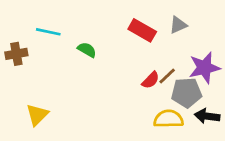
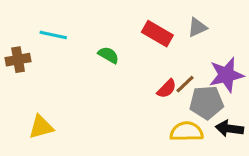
green semicircle: (87, 50) -> (108, 55), moved
yellow triangle: (37, 115) -> (41, 127), turned 30

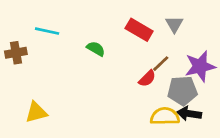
gray triangle: (197, 27) -> (174, 24), turned -36
brown line: (185, 84) -> (161, 64), moved
black arrow: (229, 129) -> (189, 114), moved

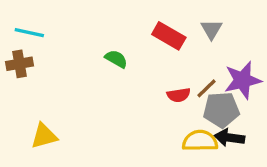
cyan line: (47, 31) -> (29, 33), moved
brown line: (161, 64) -> (207, 88), moved
red semicircle: (147, 78) -> (179, 95), turned 36

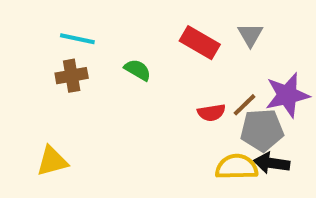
cyan line: (29, 33) -> (77, 39), moved
brown cross: (19, 64) -> (72, 76), moved

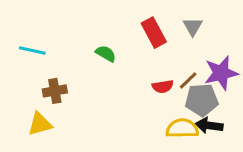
cyan line: (77, 39) -> (32, 51), moved
red rectangle: (200, 43) -> (154, 33), turned 32
brown cross: (72, 76) -> (55, 91), moved

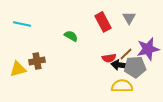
cyan line: (32, 51) -> (22, 24), moved
yellow triangle: (40, 124) -> (18, 69), moved
black arrow: (209, 125) -> (120, 65), moved

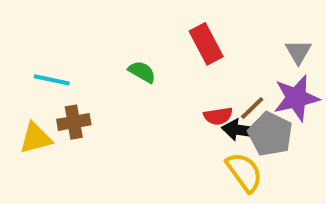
gray triangle: (129, 18) -> (298, 52), moved
cyan line: (22, 24) -> (52, 80), moved
gray pentagon: (135, 67) -> (270, 134), turned 30
yellow semicircle: (122, 86) -> (244, 172), turned 55

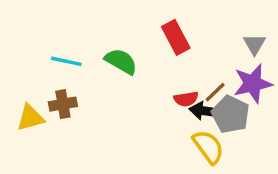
green semicircle: (142, 72) -> (121, 61), size x1.4
cyan line: (52, 80) -> (66, 61), moved

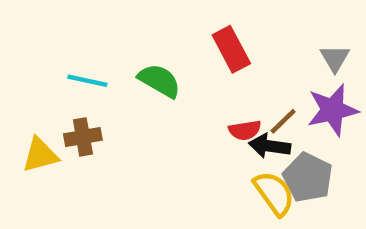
gray pentagon: (231, 114) -> (308, 177), moved

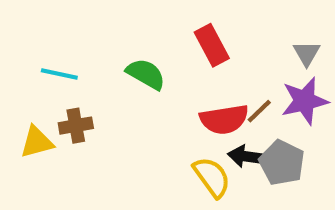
cyan line: (87, 81) -> (59, 74), moved
red semicircle: (245, 130) -> (224, 119), size x1.6
black arrow: (270, 146) -> (247, 157), moved
yellow semicircle: (274, 193) -> (212, 177), moved

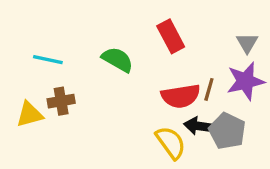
brown line: (259, 111) -> (209, 89), turned -30

